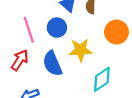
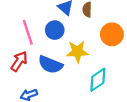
blue semicircle: (52, 64) -> (50, 65), turned -45

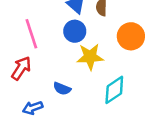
blue circle: (55, 30) -> (75, 31), moved
blue semicircle: (50, 65) -> (62, 89), moved, size x0.6

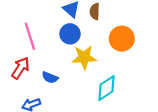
blue semicircle: (62, 89) -> (50, 77), moved

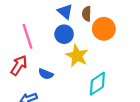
orange circle: (122, 39) -> (104, 29), moved
yellow star: (84, 57) -> (77, 56), turned 30

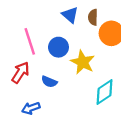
blue circle: (64, 34) -> (58, 47), moved

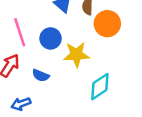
yellow star: (83, 62) -> (76, 54), turned -30

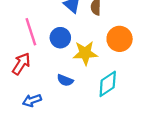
orange circle: (107, 24) -> (120, 39), moved
blue semicircle: (41, 75) -> (65, 80), moved

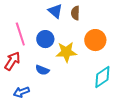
blue semicircle: (65, 80) -> (42, 70), moved
cyan diamond: (108, 84) -> (102, 77), moved

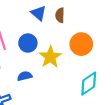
yellow star: (66, 52) -> (50, 57), turned -30
blue semicircle: (42, 70) -> (25, 76), turned 144

